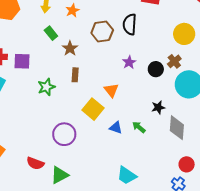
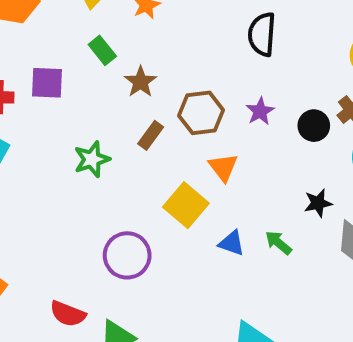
brown hexagon: (102, 32) -> (201, 113), moved
purple square: (22, 61) -> (47, 83), moved
brown rectangle: (75, 75) -> (151, 135), turned 32

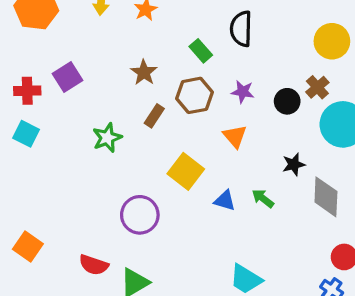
green rectangle: (102, 50) -> (201, 51), moved
purple square: (47, 83) -> (67, 77), turned -32
purple star: (260, 111) -> (243, 92), turned -30
orange triangle: (223, 167) -> (235, 136), moved

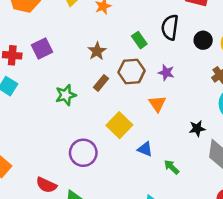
black circle: (287, 101) -> (203, 40), moved
green arrow: (263, 198) -> (172, 167), moved

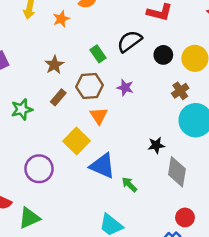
black semicircle: (170, 27) -> (129, 41), turned 45
orange triangle: (157, 104) -> (99, 116), moved
blue triangle: (145, 149) -> (102, 166), size x1.6

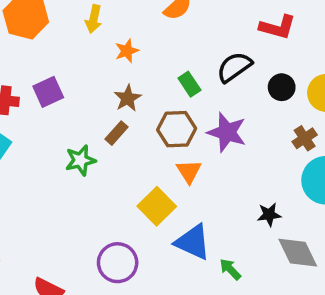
orange star: (61, 19) -> (127, 51), moved
purple star: (125, 88) -> (227, 132), size x1.6
brown rectangle: (58, 97) -> (117, 133), moved
purple circle: (39, 169) -> (118, 263), moved
gray diamond: (177, 172) -> (298, 253), turned -36

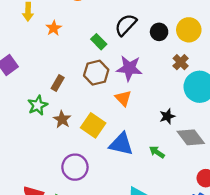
brown star: (128, 98) -> (62, 119), moved
orange triangle: (189, 171) -> (123, 98), moved
green arrow: (230, 269) -> (157, 152), moved

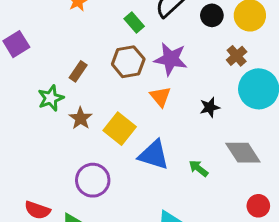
black star: (167, 116) -> (210, 107), moved

